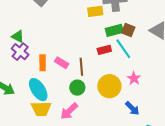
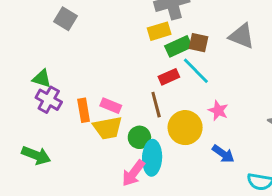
yellow rectangle: (95, 11) -> (159, 31), moved
brown line: (81, 67) -> (156, 105), moved
cyan ellipse: (38, 90) -> (152, 158), moved, turned 45
yellow trapezoid: (41, 109) -> (108, 128), moved

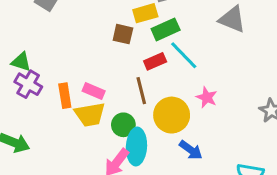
brown square: (199, 43) -> (123, 34), moved
blue arrow: (223, 154) -> (191, 150), moved

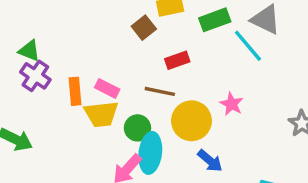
green rectangle: (166, 29) -> (215, 20), moved
brown square: (123, 34) -> (144, 28), turned 35
cyan line: (184, 55) -> (248, 46), moved
brown line: (141, 91) -> (160, 91), turned -68

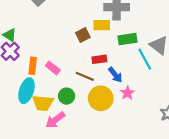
yellow trapezoid: (101, 114) -> (43, 103), moved
cyan ellipse: (150, 153) -> (26, 91), moved
blue arrow: (210, 161) -> (115, 75), moved

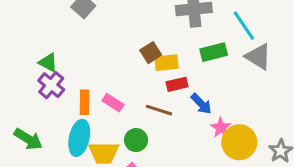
yellow rectangle: (102, 25) -> (166, 63), moved
cyan line: (145, 59) -> (244, 26), moved
yellow circle: (101, 98) -> (239, 142), moved

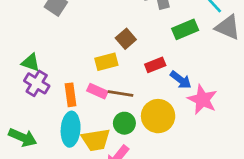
yellow rectangle: (166, 63) -> (106, 62), moved
brown line: (159, 110) -> (120, 94), moved
pink star: (221, 128) -> (202, 99), size x1.5
yellow circle: (239, 142) -> (158, 116), moved

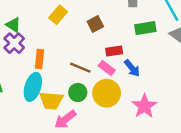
yellow rectangle: (106, 62) -> (58, 15), moved, turned -48
pink rectangle: (97, 91) -> (107, 68), moved
pink star: (202, 99) -> (144, 106), moved

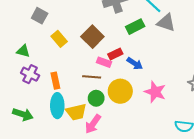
yellow rectangle: (58, 15) -> (59, 39), turned -63
brown square: (95, 24) -> (92, 37), size x1.5
green triangle: (13, 25) -> (23, 51), moved
pink rectangle: (107, 68) -> (104, 62), moved

